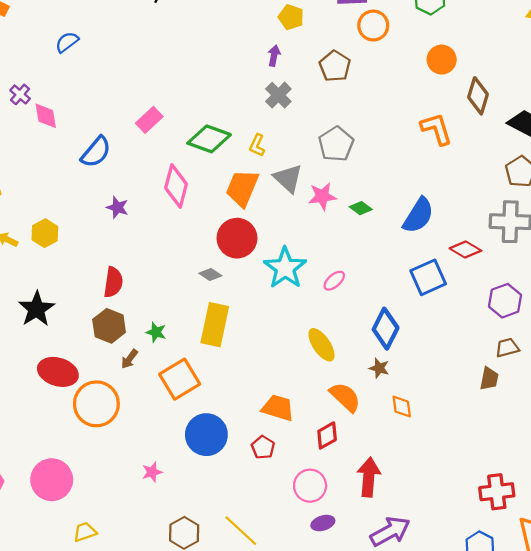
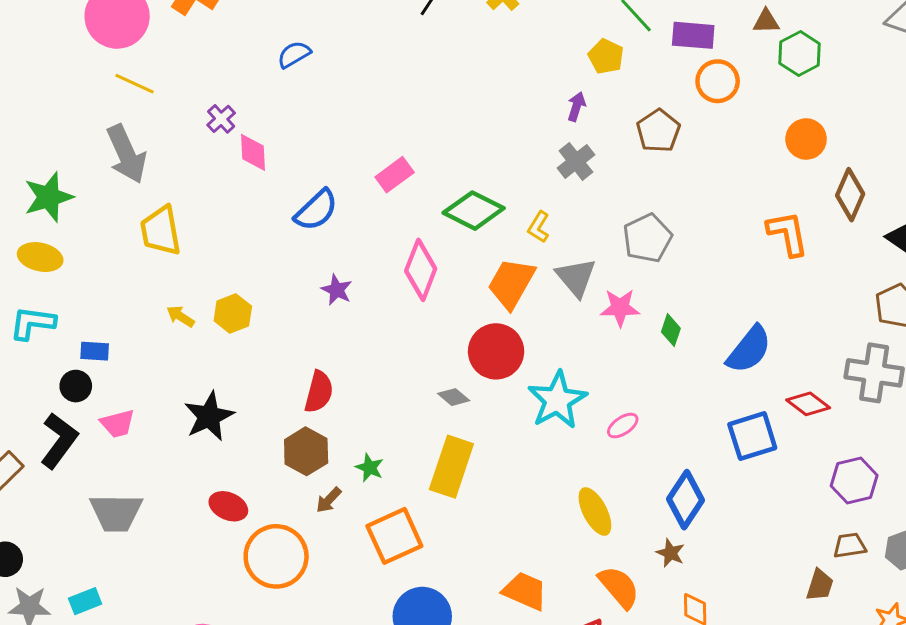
green diamond: (361, 208) -> (671, 330), turned 65
red ellipse: (58, 372) -> (228, 506), size x0.7

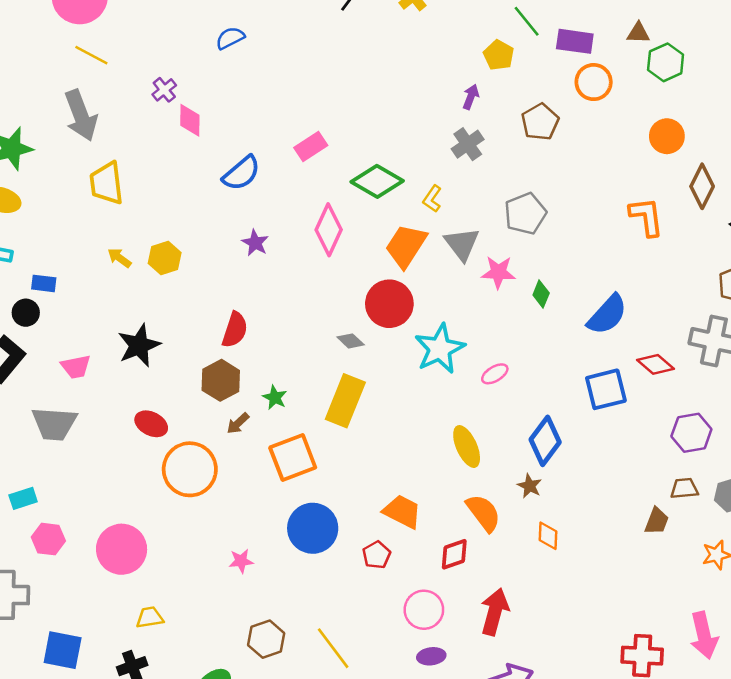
pink trapezoid: (118, 424) -> (76, 367), moved

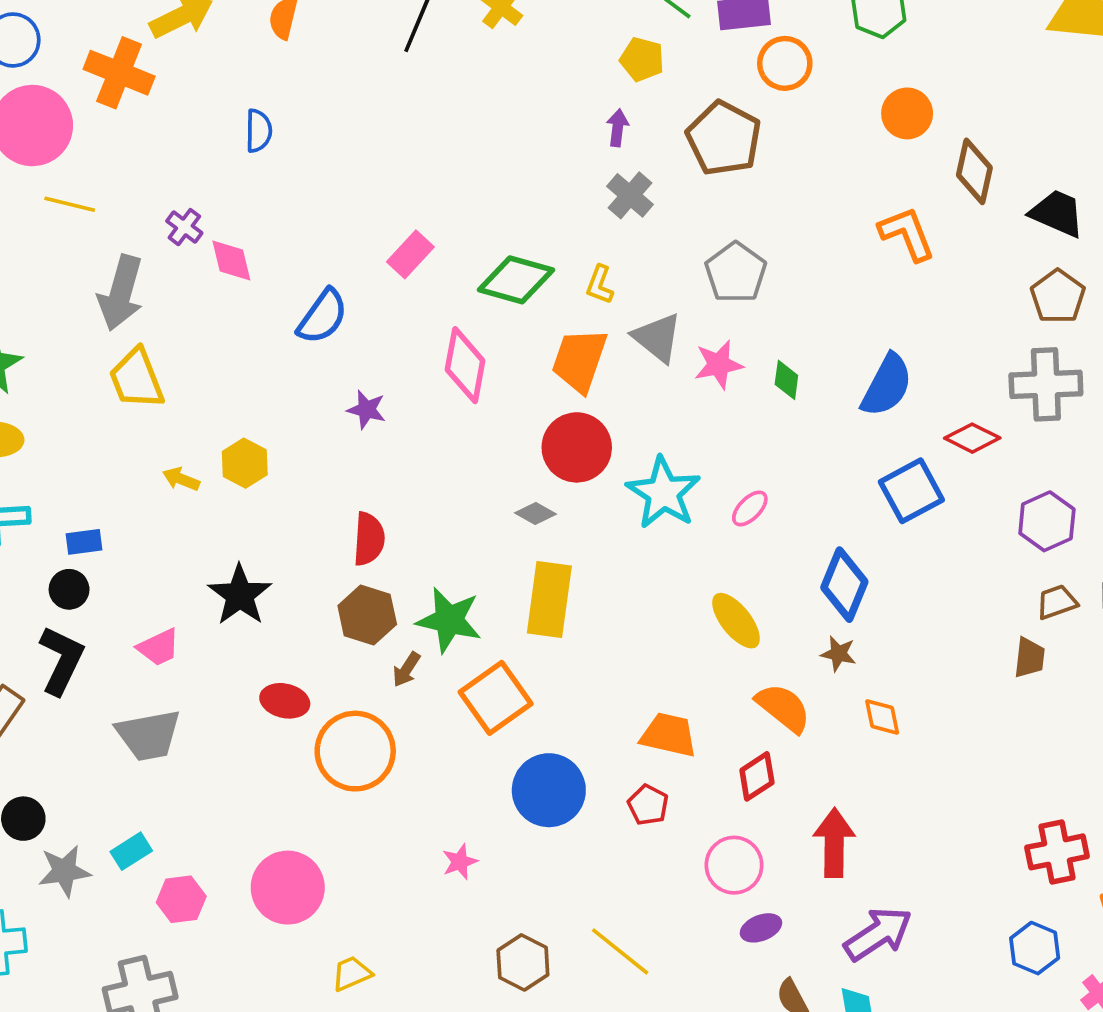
blue semicircle: (230, 38) -> (259, 131), turned 132
gray arrow: (81, 115) -> (121, 293), moved, turned 51
brown pentagon: (540, 122) -> (724, 138), size x1.4
green star: (275, 398) -> (449, 620), size x1.8

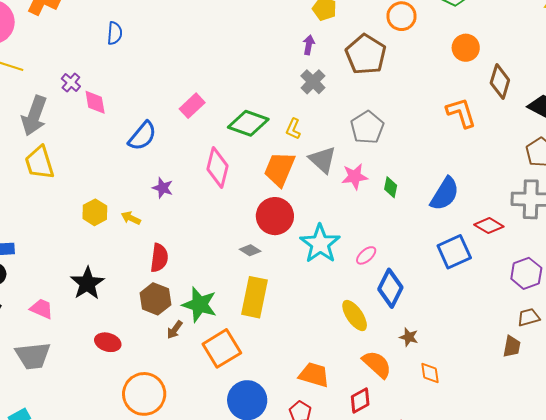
yellow arrow: (181, 479) -> (131, 218), moved
blue diamond: (844, 585) -> (390, 288), moved
pink trapezoid: (159, 647) -> (42, 309), turned -135
orange circle: (355, 751) -> (144, 394), moved

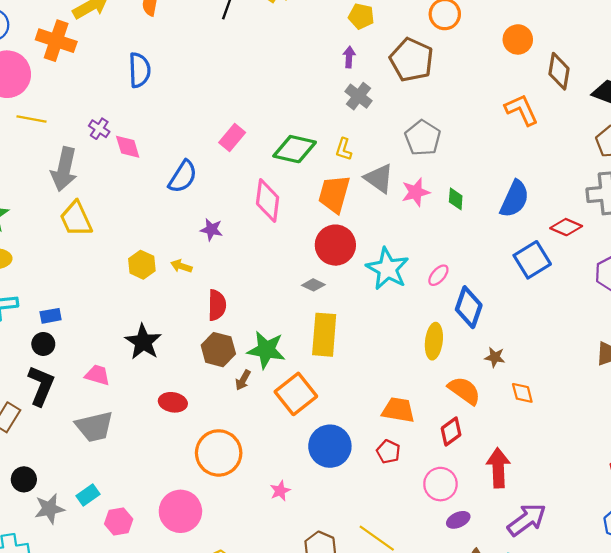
blue semicircle: (115, 33) -> (139, 70), size x1.4
yellow ellipse: (355, 316) -> (434, 341), turned 48

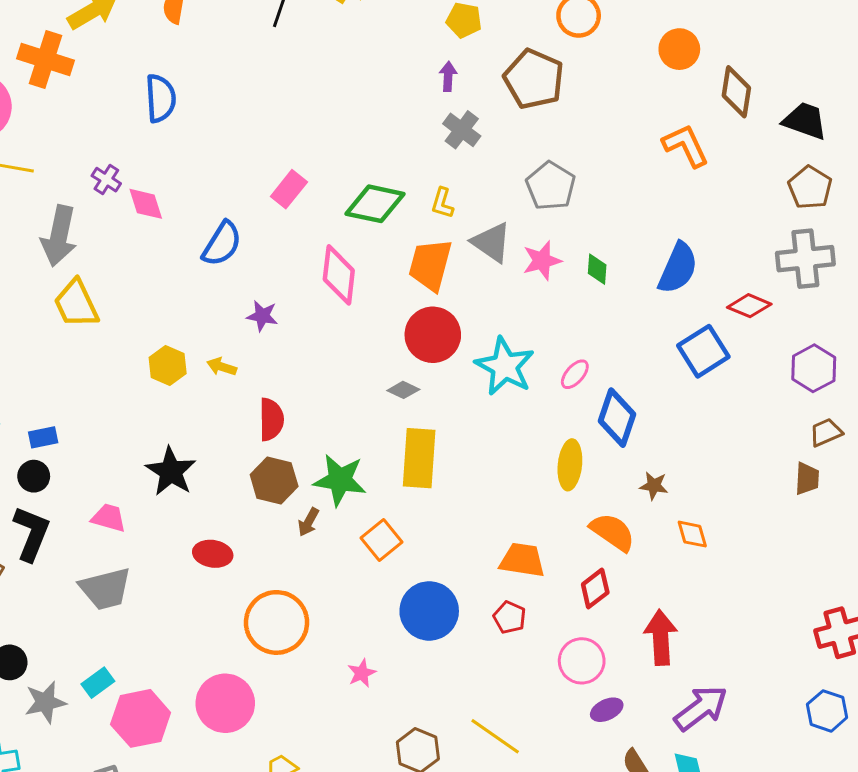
orange square: (296, 394) -> (381, 540), size x0.7
pink hexagon: (119, 522) -> (141, 718), size x1.5

